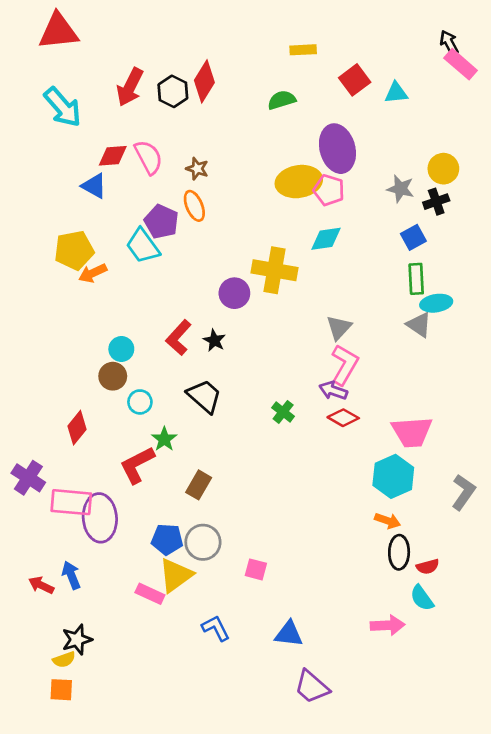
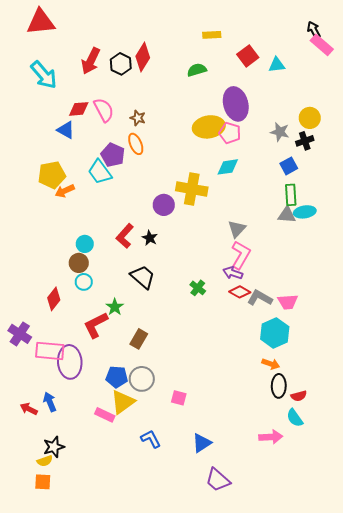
gray triangle: (419, 325) -> (287, 215), moved, turned -30
cyan circle: (140, 402) -> (84, 282), moved
pink trapezoid: (412, 432) -> (288, 302), size x0.7
gray L-shape: (463, 492) -> (260, 298), moved, turned -95
blue triangle: (289, 634) -> (202, 443), turned -40

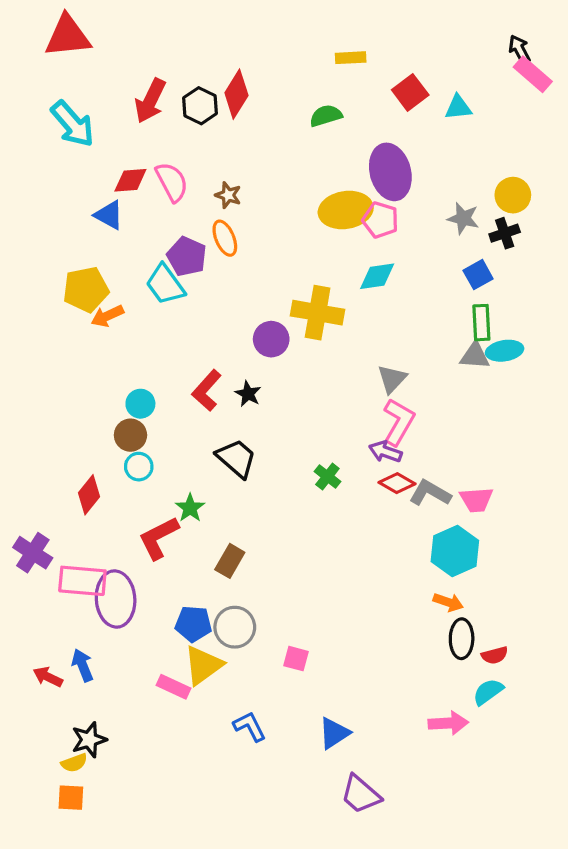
cyan semicircle: (295, 418) -> (488, 692), turned 90

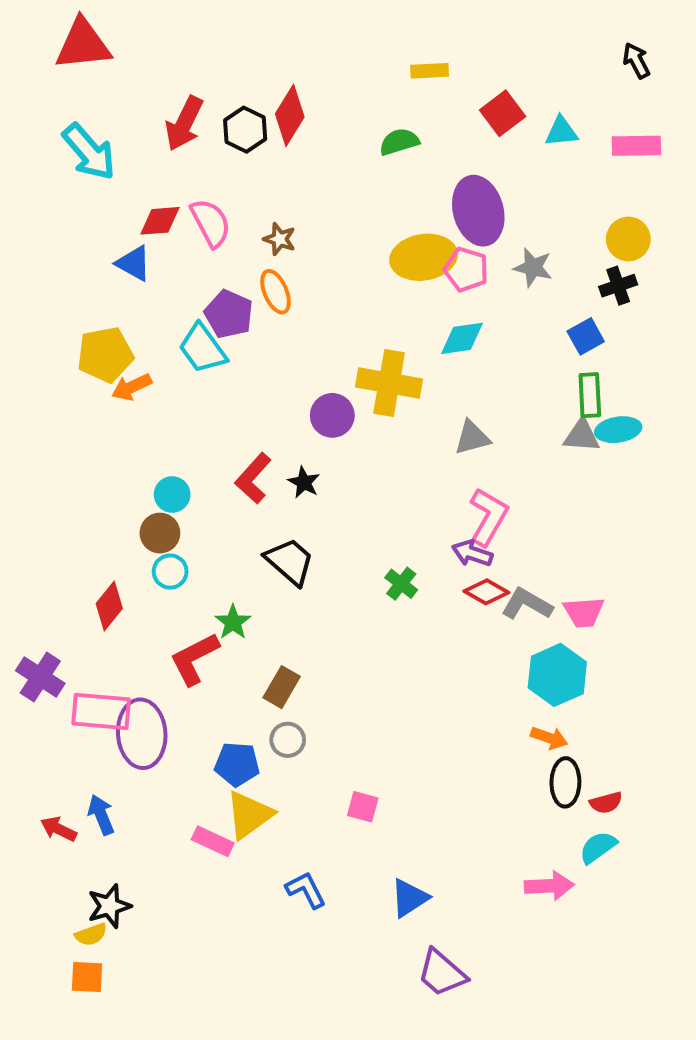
pink rectangle: (533, 74) -> (636, 146), moved, turned -42
gray star: (463, 218) -> (533, 267), moved
gray triangle: (392, 379) -> (472, 438), moved, turned 32
gray circle: (235, 627) -> (288, 740), moved, size x0.7

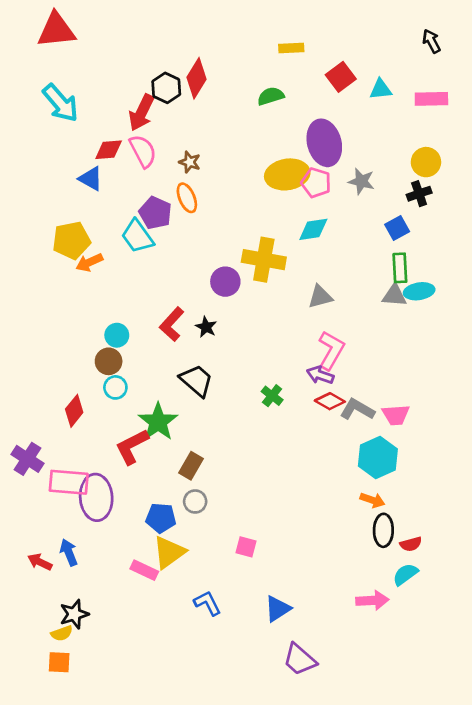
red arrow: (184, 123) -> (142, 113), moved
green star: (233, 622) -> (158, 422), size x1.6

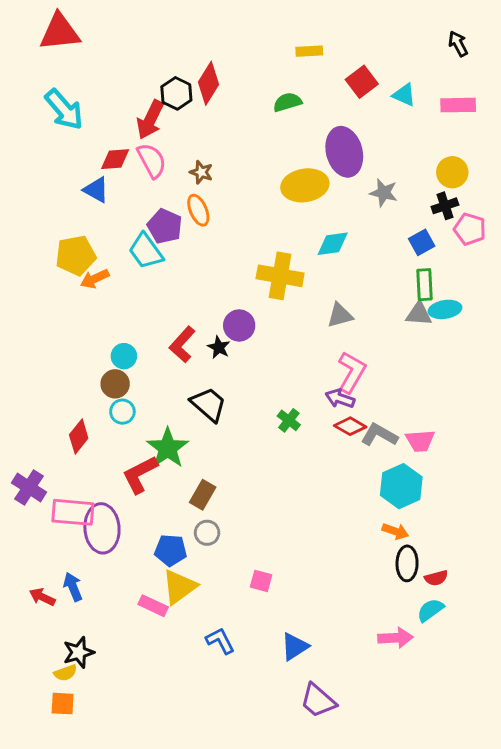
cyan triangle: (381, 89) -> (404, 95), turned 30
pink pentagon: (316, 183) -> (470, 229), moved
purple circle: (225, 282) -> (239, 325), moved

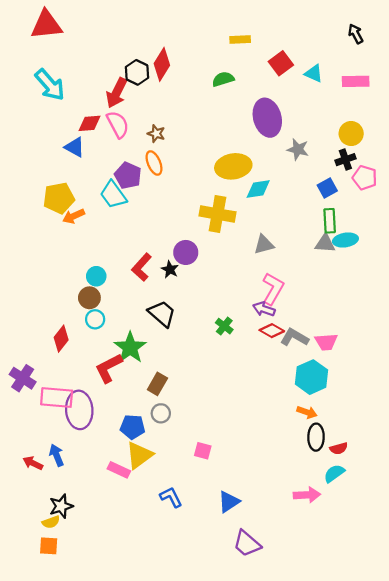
yellow ellipse: (305, 185) -> (233, 166), moved

